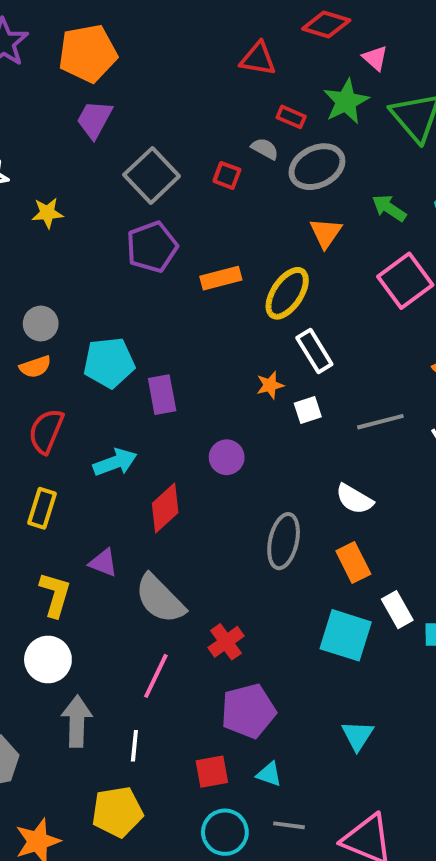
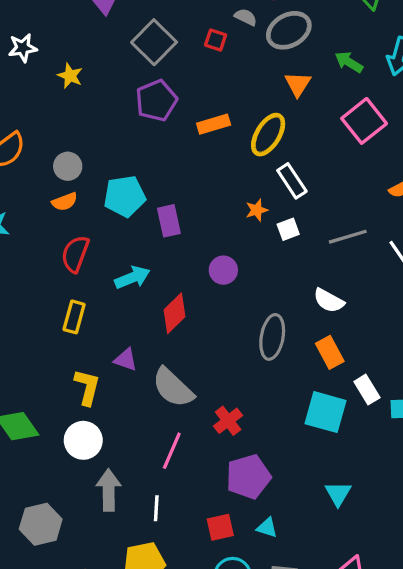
yellow star: (47, 213) -> (70, 76), turned 30

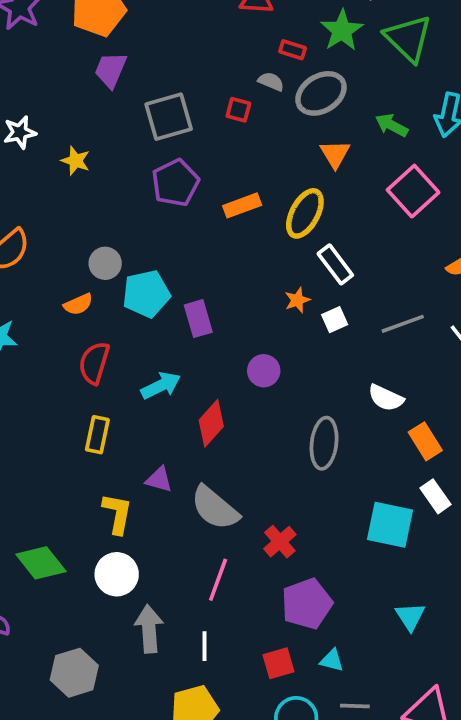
gray square: (154, 42) -> (169, 117), turned 33
gray circle: (68, 166) -> (105, 263), moved
orange rectangle: (330, 352) -> (425, 441), moved

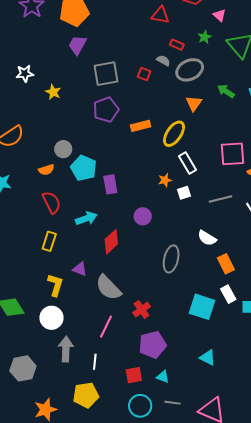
green star: (342, 30) -> (205, 37), size x0.6
pink square: (413, 191) -> (232, 154), moved, turned 32
cyan pentagon: (146, 294) -> (84, 168), turned 30
red semicircle: (94, 363) -> (52, 202), turned 130
cyan triangle: (410, 616) -> (208, 358), turned -36

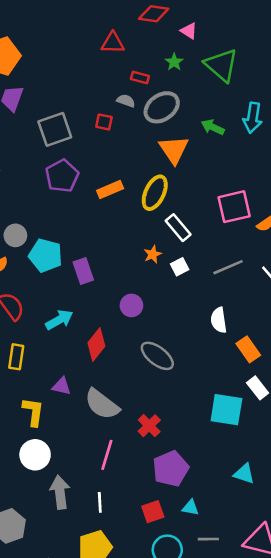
orange triangle: (194, 103) -> (174, 150), size x1.4
white semicircle: (207, 238) -> (219, 320), turned 60
gray ellipse: (171, 259) -> (157, 356), moved, turned -56

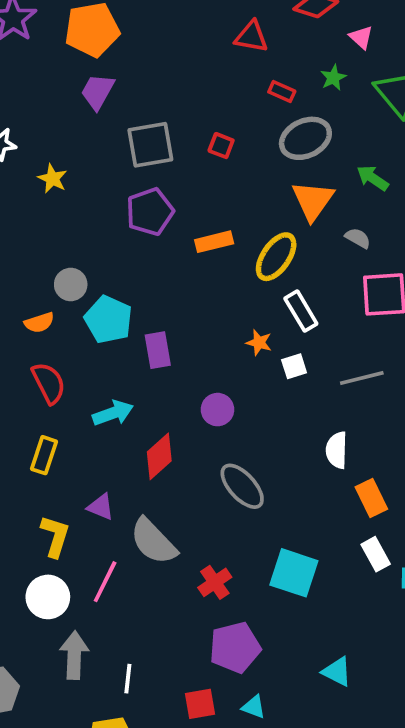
gray semicircle: (126, 101) -> (358, 238), moved
orange star: (153, 254) -> (259, 343), turned 30
cyan square: (226, 410) -> (294, 573), moved
pink line: (107, 455) -> (105, 582), moved

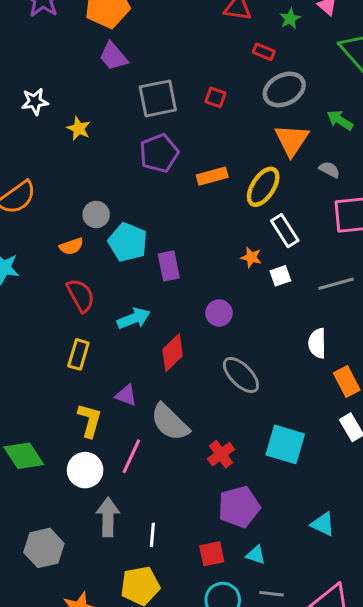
green star: (333, 78) -> (290, 19), moved
purple trapezoid: (98, 92) -> (113, 56), turned -68

